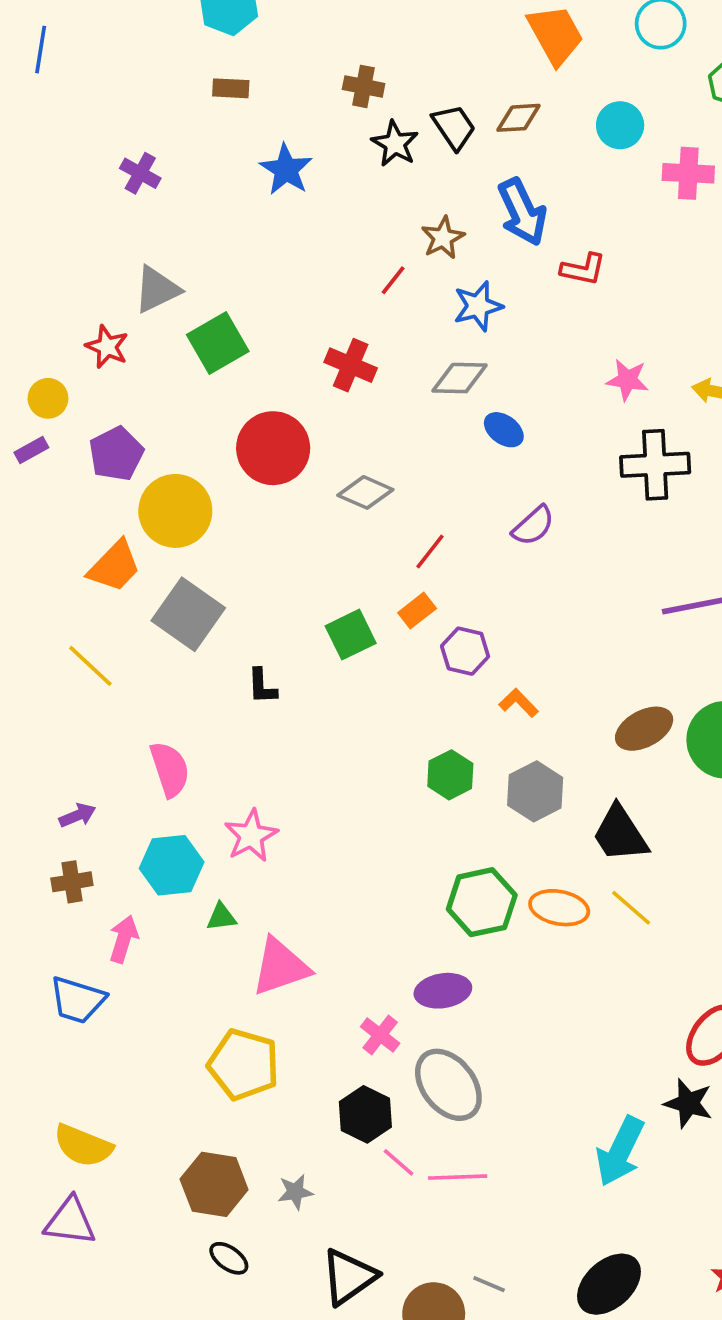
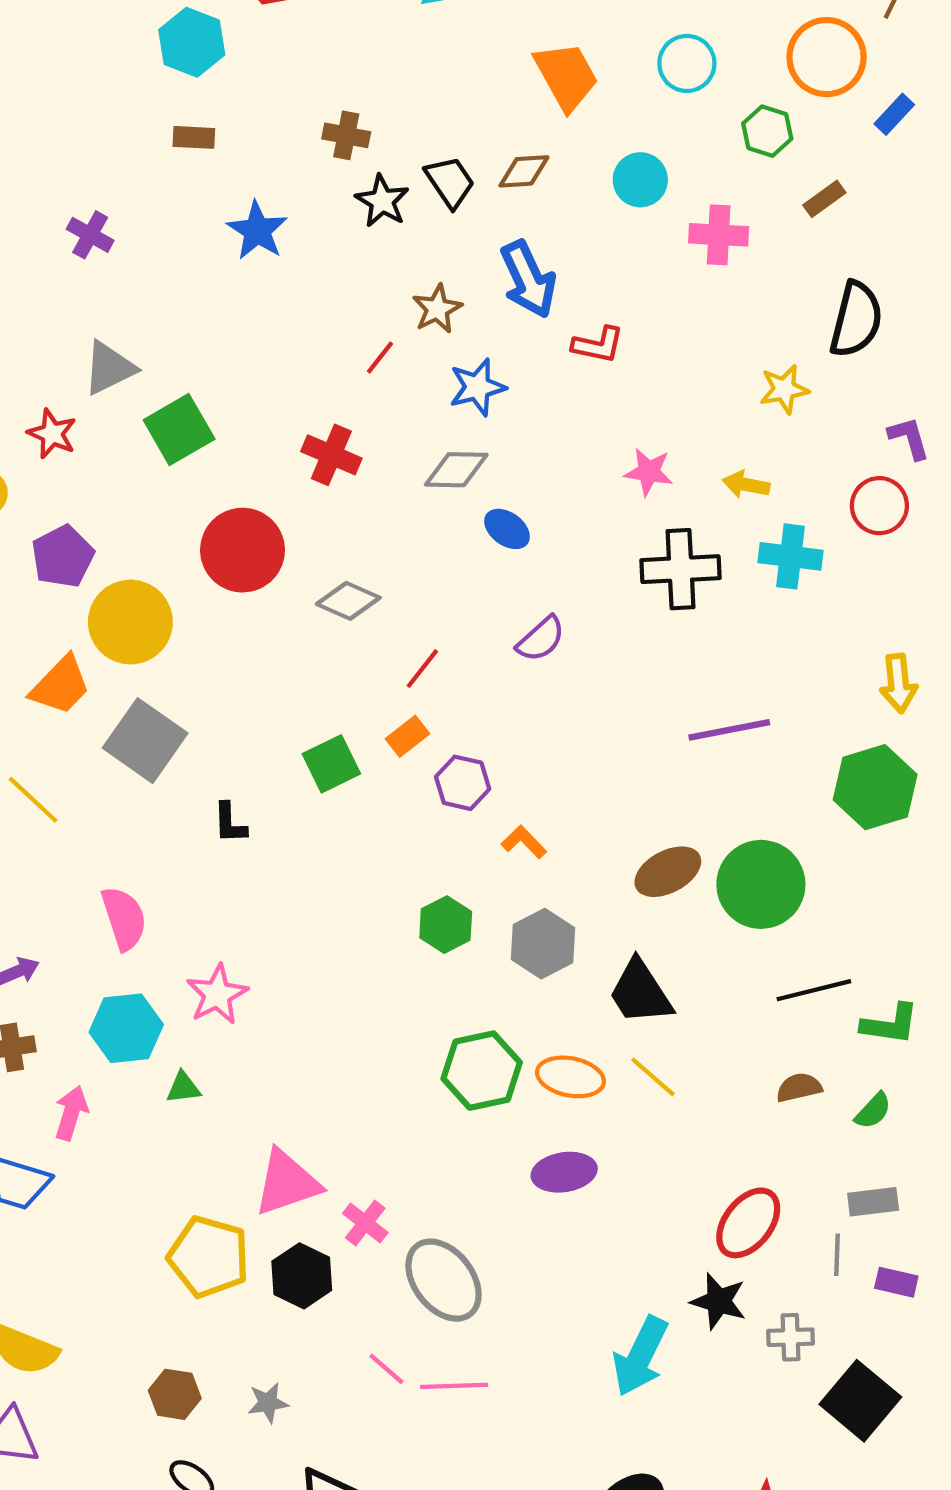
pink triangle: (281, 967) -> (287, 1183), moved
purple ellipse: (443, 991) -> (564, 1172), moved
black hexagon: (365, 1114) -> (302, 1276), moved
brown hexagon: (214, 1184) -> (175, 1394), size x0.7

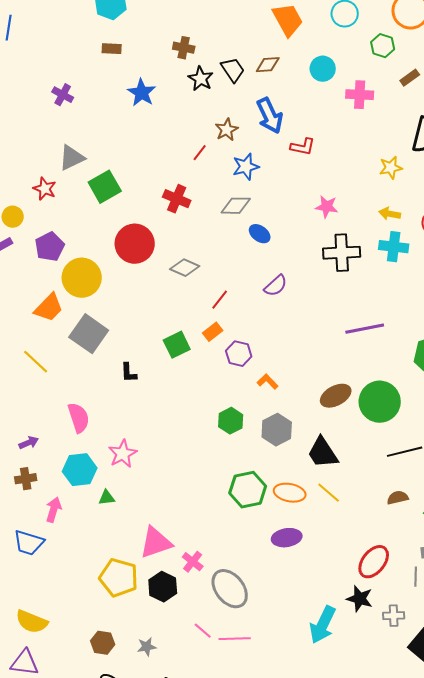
yellow arrow: (746, 484) -> (390, 214), moved

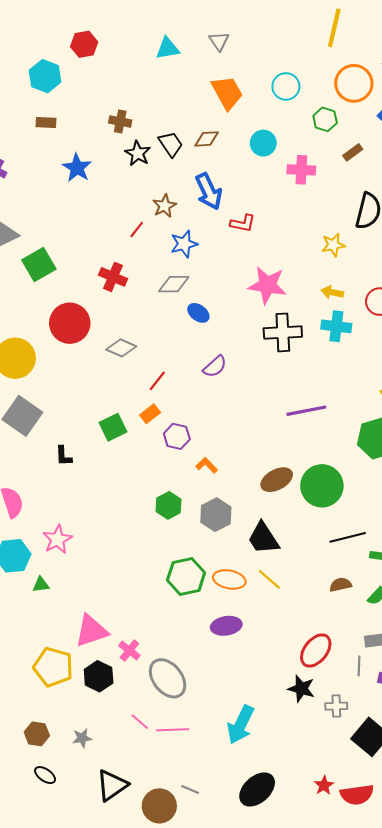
pink star: (327, 207) -> (267, 285), size x1.6
cyan arrow: (323, 625) -> (241, 725), moved

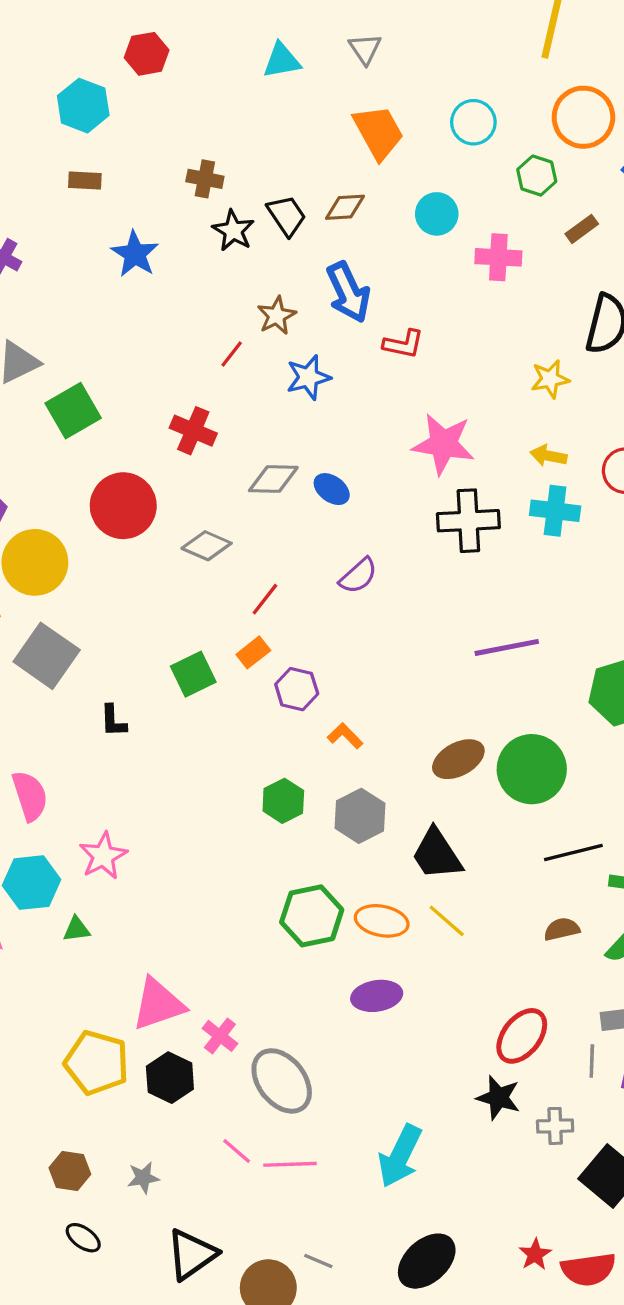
gray diamond: (174, 284) -> (273, 479), moved

